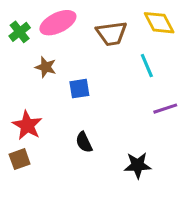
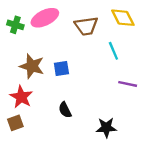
green cross: (20, 32) -> (15, 25), turned -35
brown star: (46, 67) -> (32, 66), moved, size x1.5
purple line: (165, 109) -> (128, 84), turned 30

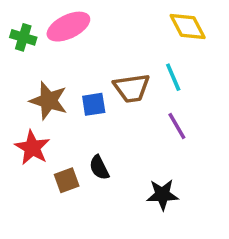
brown trapezoid: (86, 26) -> (132, 88), moved
purple line: (128, 84) -> (177, 126), moved, turned 48
brown square: (15, 123) -> (67, 180), moved

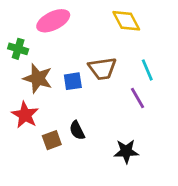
yellow diamond: (188, 27) -> (126, 21), moved
green cross: (23, 37) -> (18, 49), moved
cyan line: (173, 77) -> (147, 70), moved

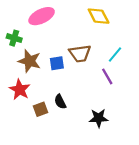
cyan line: (147, 70) -> (115, 54), turned 63

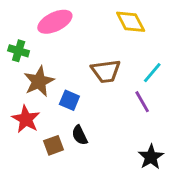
brown star: (29, 61) -> (39, 81), turned 30
blue square: (57, 63) -> (69, 100), moved, turned 32
black star: (99, 118) -> (151, 157), moved, turned -30

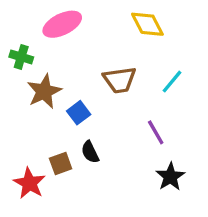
blue square: (69, 100) -> (79, 113), turned 30
purple line: (142, 102) -> (156, 132), moved
red star: (26, 119) -> (29, 183), moved

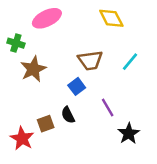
blue square: (79, 113) -> (77, 86), moved
purple line: (156, 132) -> (108, 107), moved

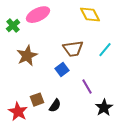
green cross: (16, 43) -> (13, 26), moved, turned 32
black semicircle: (68, 115) -> (55, 106), moved, turned -120

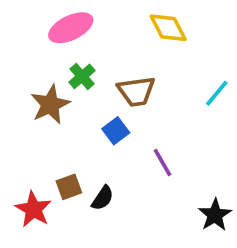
green cross: (13, 26) -> (82, 76), moved
cyan line: (105, 50) -> (217, 93), moved
black star: (104, 108) -> (215, 215), moved

